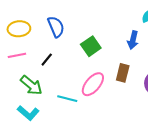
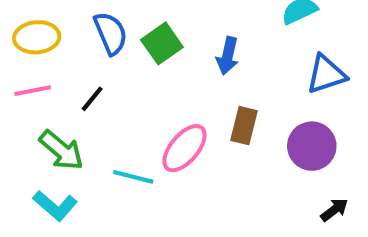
blue arrow: (133, 40) -> (228, 56), moved
green square: (91, 46) -> (162, 43), moved

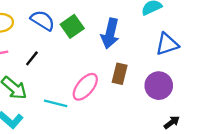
blue semicircle: (111, 33) -> (43, 20), turned -35
blue arrow: (228, 56) -> (110, 33), size x1.4

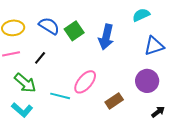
brown rectangle: (120, 74) -> (114, 101), moved, turned 42

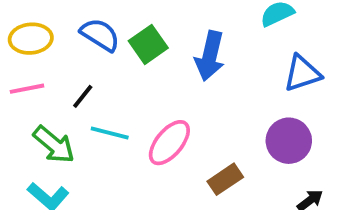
cyan line: (60, 96) -> (110, 133), moved

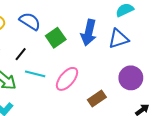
green square: (148, 44) -> (56, 38), moved
blue triangle: (302, 73) -> (118, 39), moved

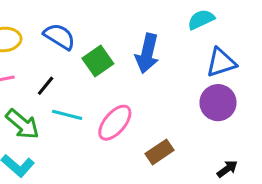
blue triangle: (118, 39) -> (221, 63), moved
purple circle: (131, 78) -> (218, 103), moved

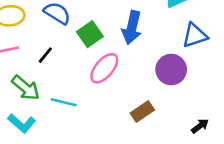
purple circle: (218, 103) -> (171, 70), moved
cyan line: (67, 115) -> (64, 102), moved
pink ellipse: (115, 123) -> (104, 68), moved

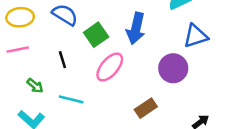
black line: (45, 55) -> (62, 60), moved, turned -56
green arrow: (26, 88) -> (35, 86), size x0.6

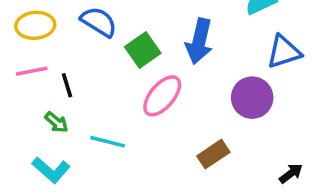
black line: (62, 60) -> (67, 85), moved

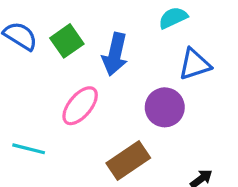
green square: (143, 50) -> (67, 41), moved
brown rectangle: (213, 154) -> (128, 160), size x1.4

